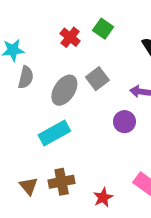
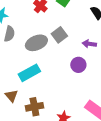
gray ellipse: (64, 90) -> (36, 43), turned 35
brown triangle: (29, 186) -> (11, 96), moved

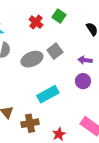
purple circle: (78, 65) -> (83, 81), moved
cyan rectangle: (29, 73) -> (48, 94), moved

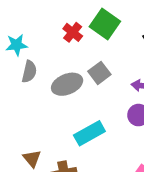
green square: (59, 16) -> (105, 24), size x1.5

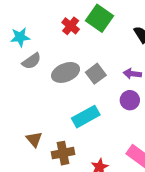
gray semicircle: (29, 72) -> (32, 61), turned 42
gray square: (99, 73) -> (96, 74), moved

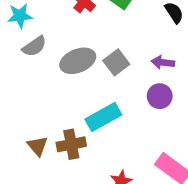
brown cross: (63, 153) -> (71, 144), moved

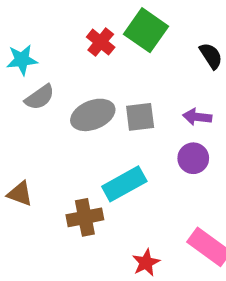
gray square: (116, 62) -> (140, 117), turned 30
brown triangle: (38, 146) -> (20, 194), moved, turned -30

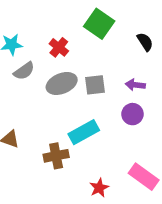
red cross: (101, 42) -> (59, 47), moved

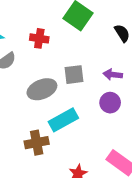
red cross: (59, 47) -> (39, 38), turned -30
gray ellipse: (62, 83) -> (42, 89), moved

